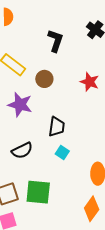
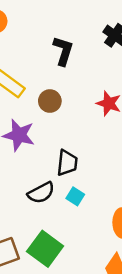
black semicircle: (22, 151) -> (41, 193), moved
green square: (38, 192) -> (45, 249), turned 32

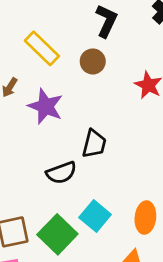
brown circle: (50, 101) -> (93, 61), moved
cyan square: (75, 196) -> (95, 216), moved, size x1.5

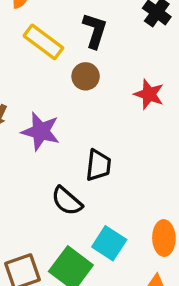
yellow rectangle: (42, 48) -> (43, 42), moved
black semicircle: (61, 173) -> (67, 201), turned 68

